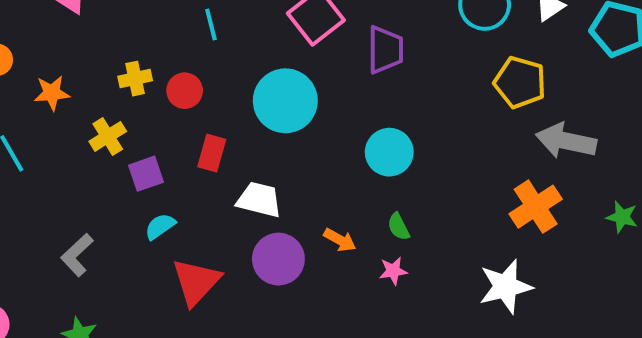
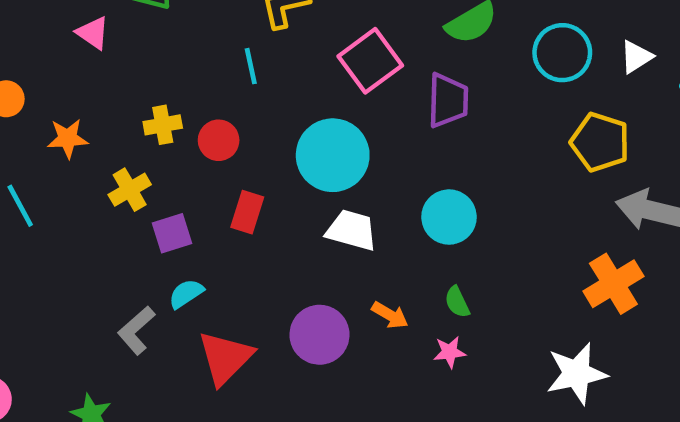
white trapezoid: (259, 200) -> (352, 230), moved
gray L-shape: (77, 255) -> (136, 330), moved

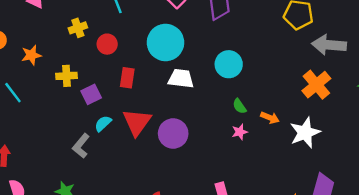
yellow cross: (163, 125) -> (78, 28), moved
yellow cross: (130, 190) -> (67, 76), turned 36
orange arrow: (390, 315) -> (270, 118), moved
red triangle: (225, 358) -> (137, 122), moved

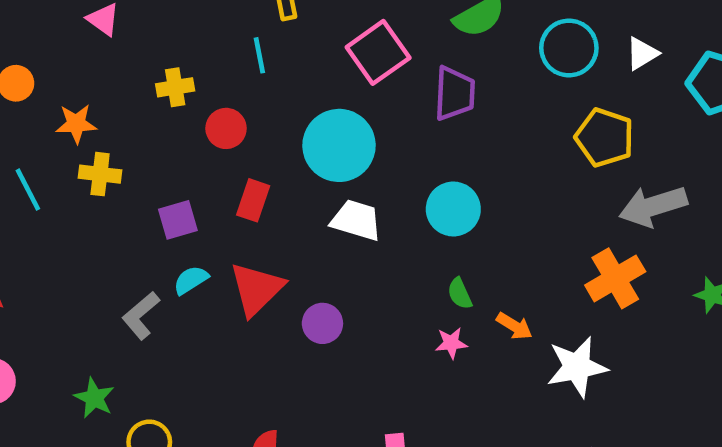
gray arrow: (329, 45) -> (653, 206), turned -32
yellow cross: (67, 76) -> (100, 174), moved
purple circle: (173, 133) -> (322, 323), size x0.7

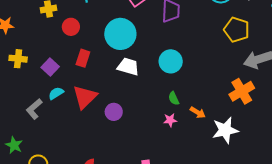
yellow cross: (100, 174) -> (18, 59), moved
purple square: (178, 220) -> (50, 67), turned -30

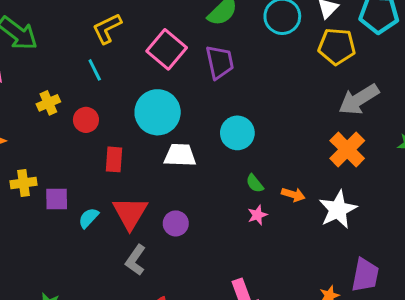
yellow pentagon: (237, 30) -> (337, 46), moved
purple square: (50, 67) -> (57, 199), moved, turned -30
gray L-shape: (34, 109) -> (136, 260), moved

